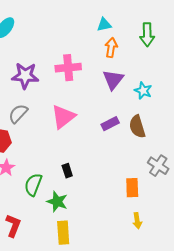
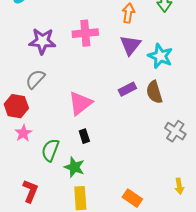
cyan star: (143, 91) -> (160, 56), size x1.4
pink triangle: (63, 117) -> (80, 103), moved
orange rectangle: (132, 188) -> (132, 198), moved, turned -54
yellow arrow: (137, 221) -> (179, 186), moved

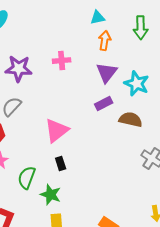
pink cross: (85, 33) -> (62, 61), size x0.7
purple rectangle: (127, 89) -> (104, 104), moved
brown semicircle: (154, 92) -> (131, 120), turned 120

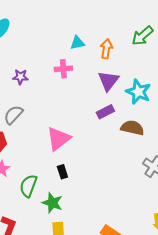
cyan triangle: (98, 18) -> (77, 43), moved
green arrow: (141, 28) -> (142, 36), turned 50
purple star: (19, 69) -> (20, 77), size x0.6

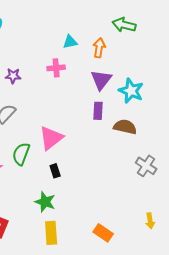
green arrow: (142, 36) -> (124, 25), moved, turned 55
purple rectangle: (105, 112) -> (98, 111), turned -60
green semicircle: (28, 186) -> (21, 154), moved

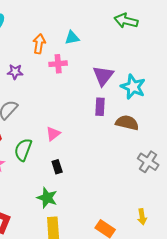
orange arrow: (99, 48) -> (39, 44), moved
pink triangle: (51, 138) -> (53, 134), size x0.6
yellow arrow: (150, 221) -> (142, 217), moved

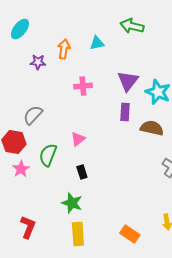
green arrow: (126, 21) -> (132, 26), moved
pink cross: (58, 64) -> (83, 86), moved
purple star: (15, 72) -> (38, 62), moved

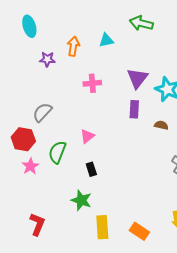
cyan ellipse: (20, 29) -> (29, 26), turned -55
brown semicircle: (152, 128) -> (161, 125), size x0.6
yellow rectangle: (78, 234) -> (102, 227), moved

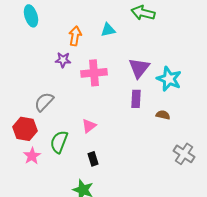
purple star: (47, 59) -> (63, 60), moved
pink cross: (92, 83) -> (94, 73), size x1.4

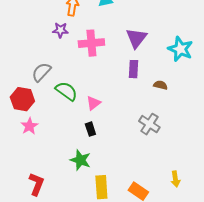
cyan star: (169, 79) -> (180, 49), moved
pink triangle: (89, 126) -> (93, 103), moved
green semicircle: (59, 142) -> (66, 91), moved, turned 105
gray cross: (184, 154) -> (149, 124), moved

